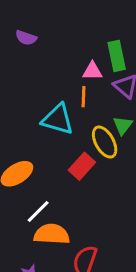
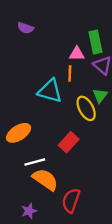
red rectangle: (82, 166) -> (69, 142), moved
white line: (38, 212) -> (35, 162), turned 30
orange semicircle: (52, 234) -> (45, 179), turned 32

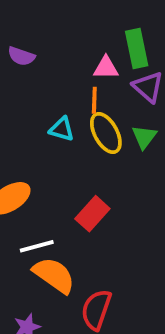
purple semicircle: (26, 28) -> (21, 56), moved
cyan triangle: (50, 91) -> (62, 129), size x0.6
yellow ellipse: (86, 108) -> (106, 133), moved

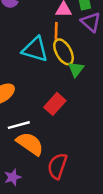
cyan triangle: (62, 129) -> (35, 49), size x1.6
green triangle: (144, 137) -> (76, 69), moved

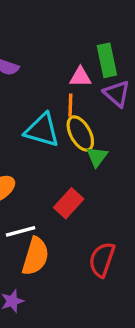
orange semicircle: (30, 144) -> (35, 256), turned 72
red semicircle: (57, 166) -> (102, 260), moved

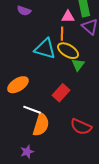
yellow ellipse: (80, 133) -> (68, 51), turned -30
white line: (21, 231) -> (32, 110), turned 36
red semicircle: (102, 260) -> (81, 127), turned -85

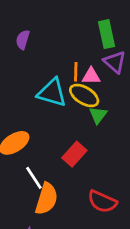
purple semicircle: (24, 11) -> (23, 40), turned 88
pink triangle: (68, 17) -> (91, 76), moved
white line: (32, 110) -> (34, 178), turned 36

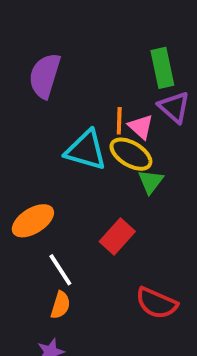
purple semicircle: (23, 40) -> (45, 76), size x1.6
pink triangle: (91, 76) -> (141, 127), turned 42
orange semicircle: (46, 199) -> (60, 305), moved, size x0.6

